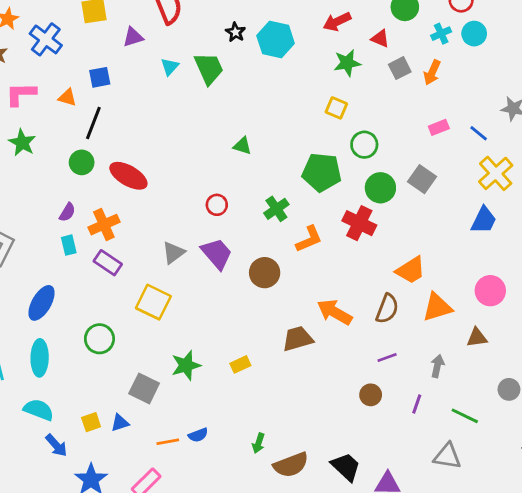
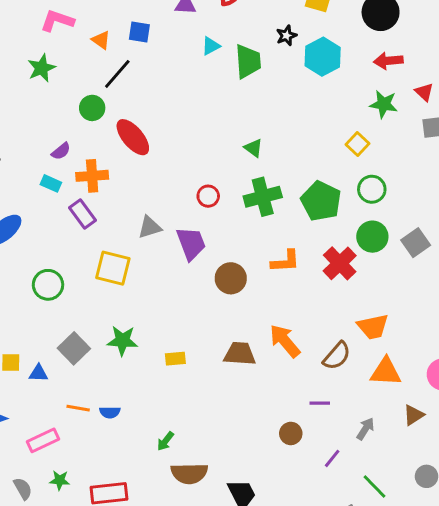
green cross: (276, 209) -> (263, 197), moved, size x1.4
cyan rectangle: (69, 245) -> (51, 183), turned -72
yellow square: (153, 302) -> (113, 268), turned -32
brown triangle: (477, 338) -> (414, 415), turned -45

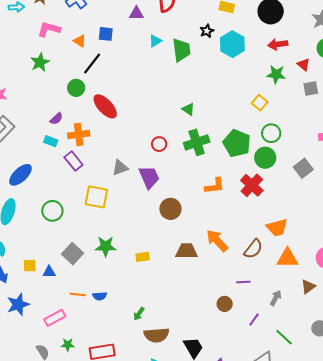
green circle: (372, 237) -> (265, 158), moved
brown circle: (231, 278) -> (170, 209), moved

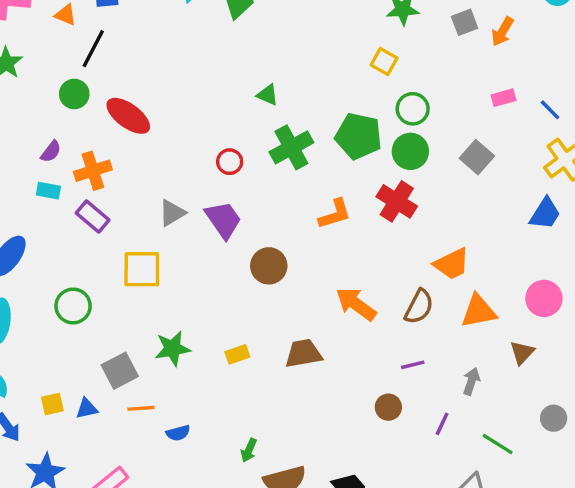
brown trapezoid: (187, 251) -> (303, 353), moved
gray square: (73, 254) -> (120, 371), turned 30
orange line: (78, 294) -> (141, 408), moved

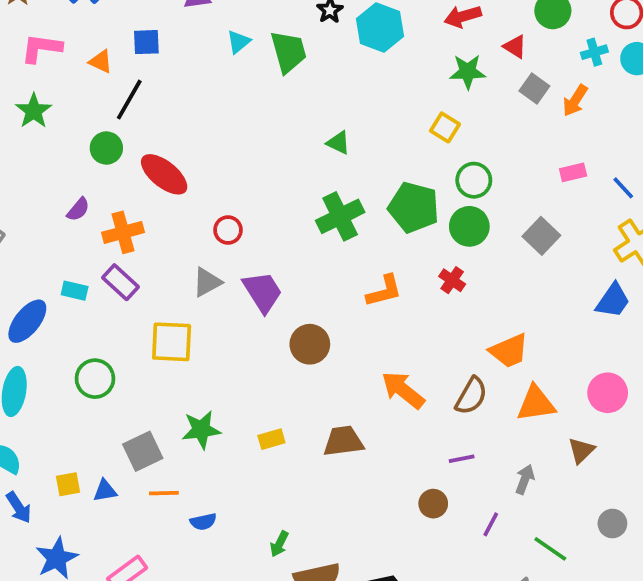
gray square: (465, 22) -> (534, 89), turned -36
green triangle: (268, 95) -> (338, 143), moved
red circle: (230, 162) -> (228, 230), moved
cyan rectangle: (48, 191) -> (75, 291), moved
red cross: (397, 201) -> (452, 280), size x0.6

